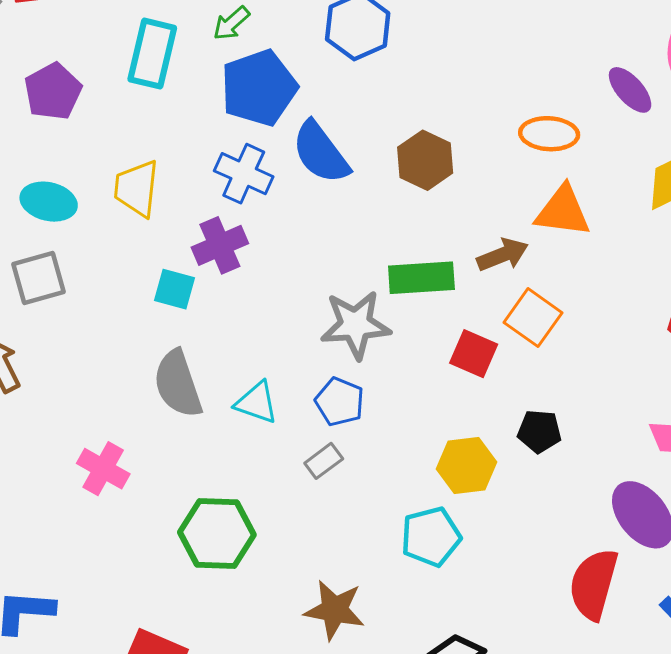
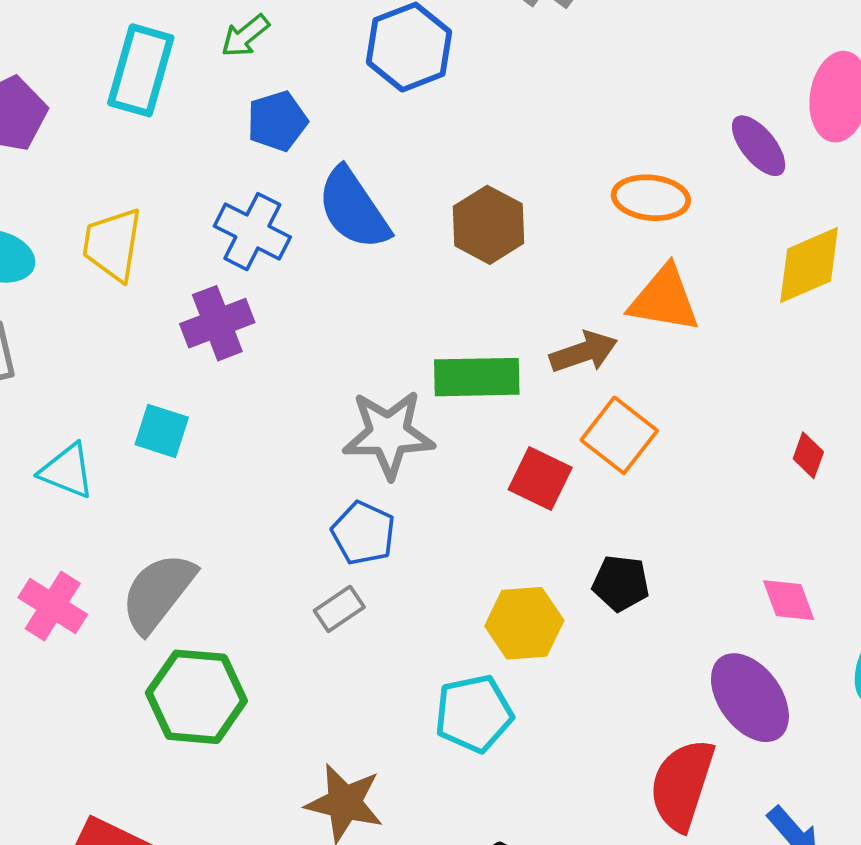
blue pentagon: (259, 88) -> (277, 121), size x0.6
cyan square: (175, 289) -> (162, 431), moved
gray semicircle: (178, 384) -> (158, 592), moved, turned 54
cyan triangle: (257, 403) -> (67, 471), moved

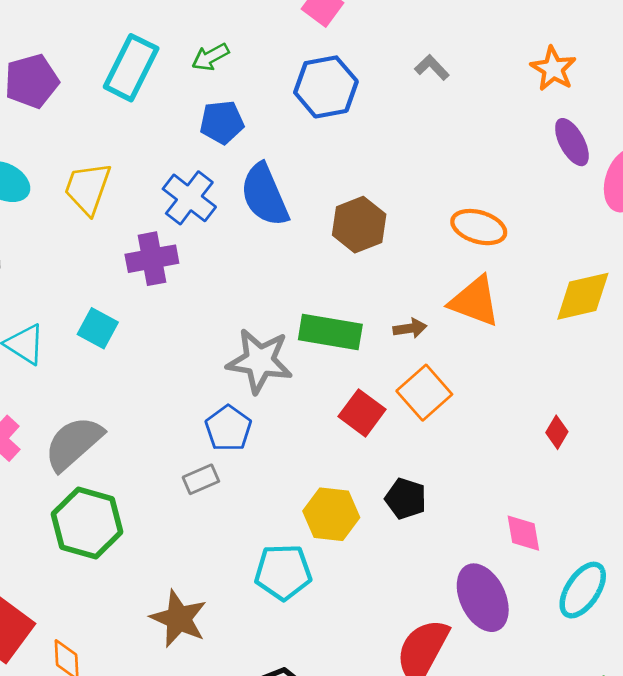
purple ellipse: (759, 146) -> (572, 142), moved
brown arrow: (584, 352) -> (410, 328), size x0.7

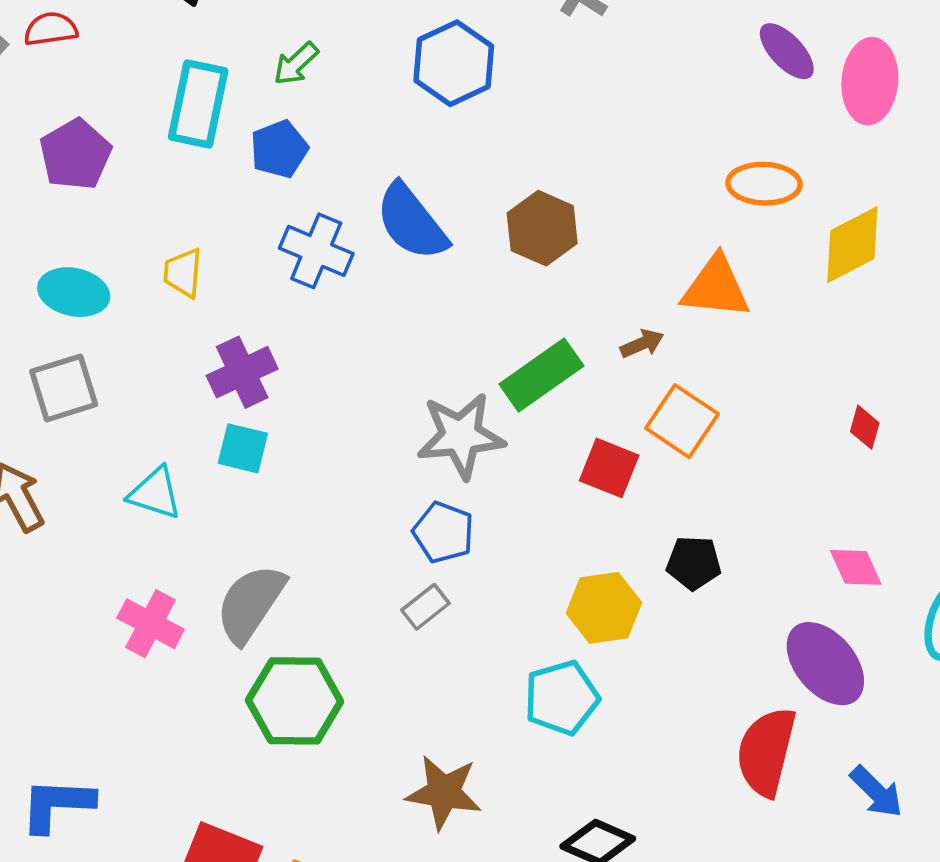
blue pentagon: (222, 122) -> (279, 149), moved
yellow trapezoid: (88, 188) -> (183, 273), size x0.7
orange ellipse: (479, 227) -> (764, 184), moved
purple cross: (152, 259) -> (242, 372), moved
green rectangle: (330, 332) -> (541, 375), turned -30

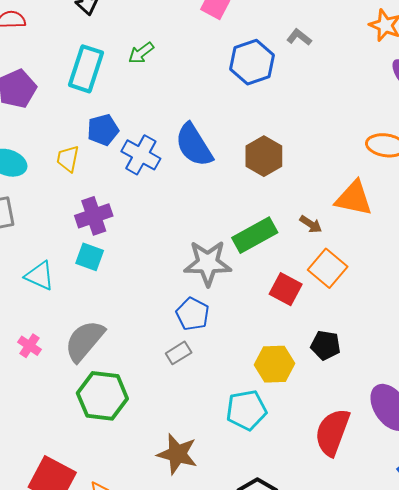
blue hexagon: (454, 63) -> (252, 62), moved
blue pentagon: (279, 149) -> (103, 130), moved
brown arrow: (642, 344) -> (311, 224), turned 50
pink cross: (151, 624) -> (30, 346), size x0.7
red semicircle: (766, 752) -> (332, 432), moved

